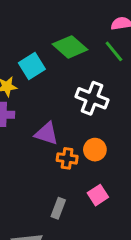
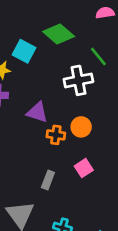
green line: (114, 51) -> (98, 57), moved
cyan square: (32, 66) -> (24, 51), turned -30
white cross: (92, 98) -> (78, 80), turned -32

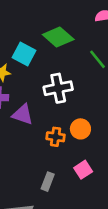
white cross: (78, 80) -> (58, 88), moved
purple triangle: (37, 112) -> (23, 114), moved

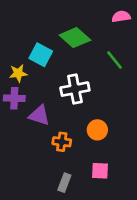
orange cross: (56, 137) -> (62, 142), moved
pink square: (83, 170) -> (100, 171), turned 36

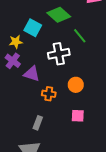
green line: (114, 60) -> (80, 36), moved
purple cross: (14, 98) -> (13, 61), turned 35
gray rectangle: (64, 183) -> (38, 123), moved

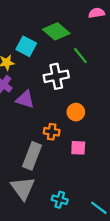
orange cross: (49, 94) -> (52, 132), moved
gray rectangle: (38, 123) -> (32, 156), size x1.6

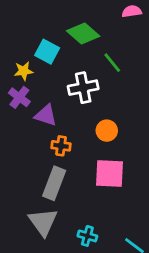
orange cross: (52, 132) -> (61, 146), moved
pink square: (78, 148) -> (110, 174), size x1.6

